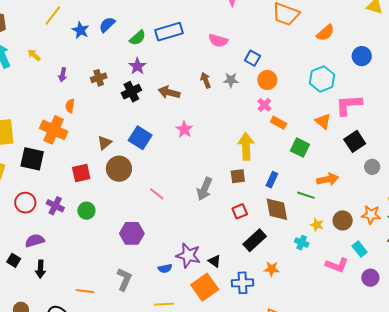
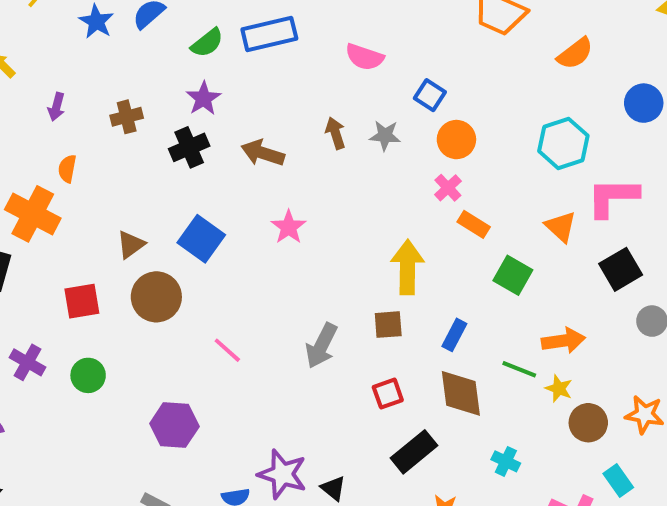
yellow star: (317, 225) -> (559, 388), moved

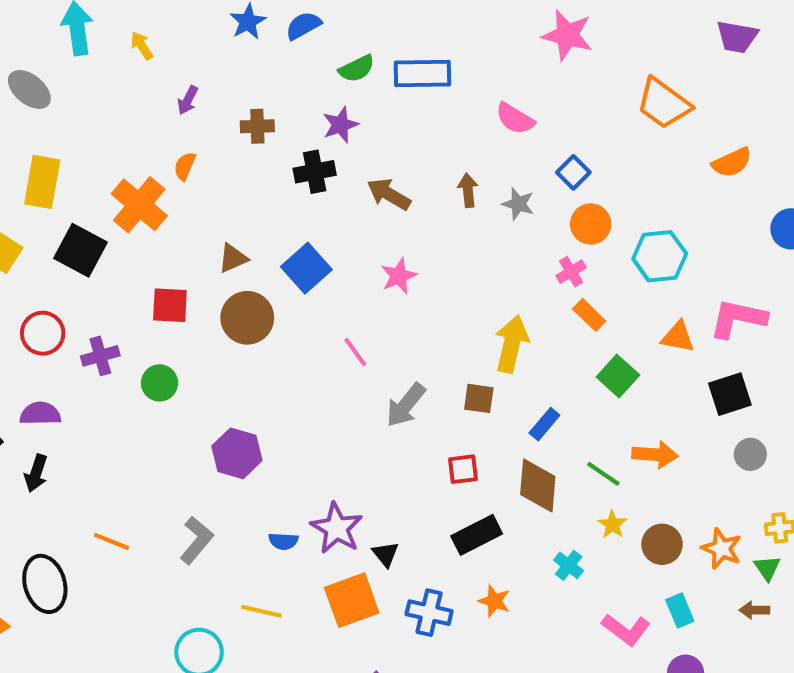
cyan hexagon: (563, 143) -> (660, 256), moved
orange triangle: (561, 227) -> (678, 337), turned -44
pink line: (227, 350) -> (355, 352), moved
purple cross: (28, 362) -> (100, 356), turned 32
yellow star: (559, 388) -> (612, 525), moved

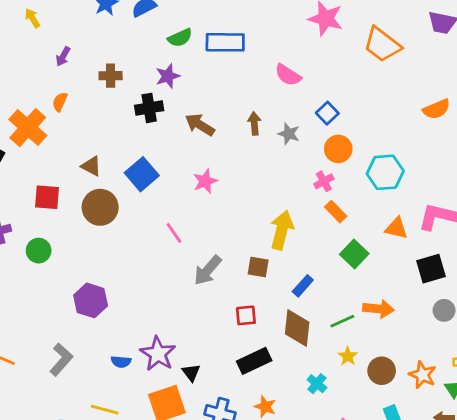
orange trapezoid: (664, 103) -> (382, 45), moved
brown triangle: (233, 258) -> (91, 166), turned 50
green line: (603, 474) -> (342, 321), turned -60

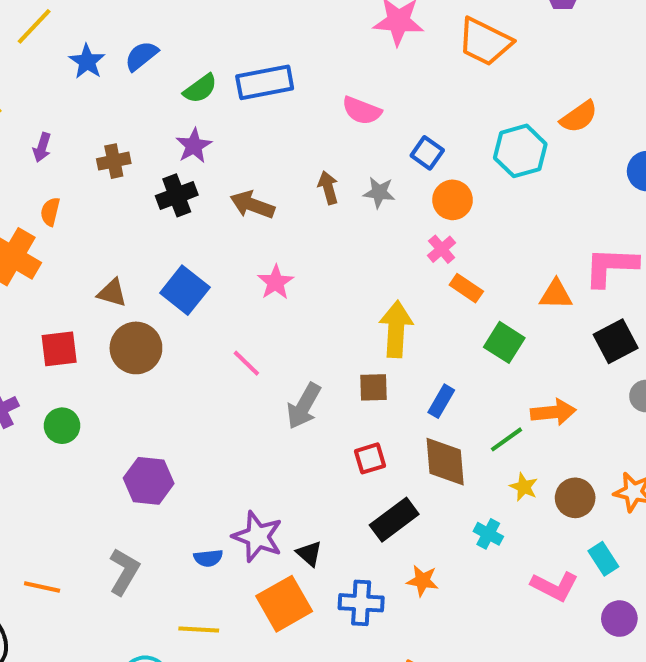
cyan hexagon: (385, 172) -> (520, 151), moved

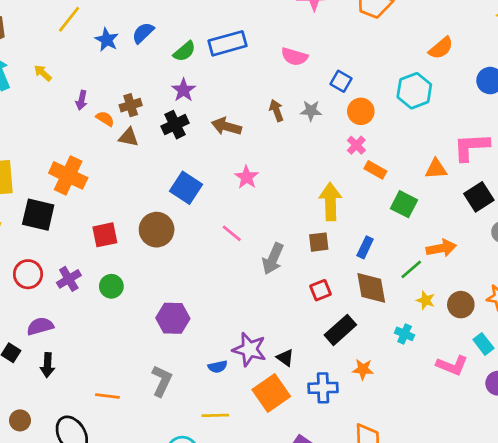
cyan hexagon: (520, 151) -> (414, 91), moved
orange semicircle: (50, 212) -> (105, 119), moved, turned 114
brown triangle: (112, 293) -> (129, 137), moved

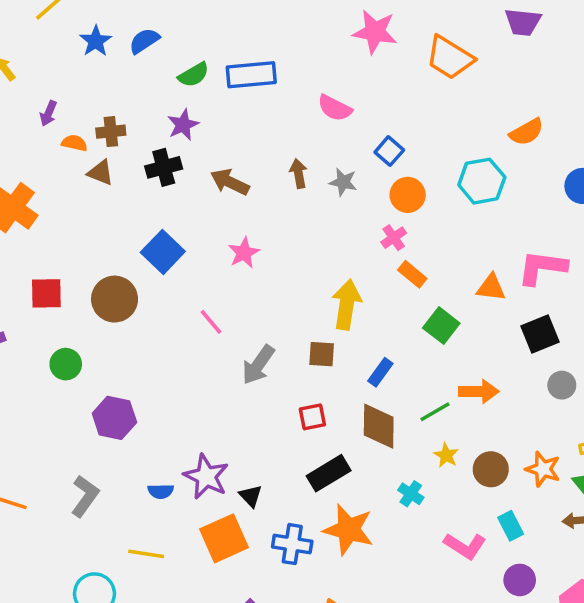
orange semicircle: (105, 119) -> (74, 143), turned -30
green circle: (111, 286) -> (66, 364), moved
orange star: (363, 369) -> (348, 530), size x1.8

